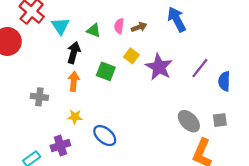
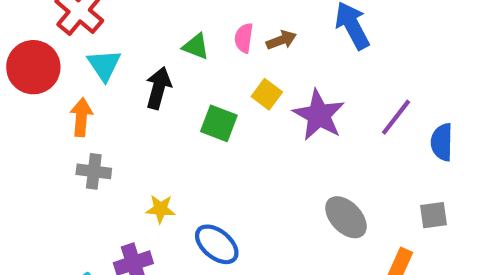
cyan triangle: (60, 26) -> (104, 65), moved
orange arrow: (74, 81) -> (81, 117), moved
gray ellipse: (189, 121) -> (346, 217), moved

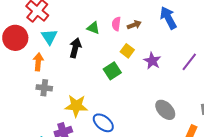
purple star: (319, 115) -> (152, 61), size x0.7
green square: (219, 123) -> (112, 71), moved, turned 36
yellow star: (160, 209) -> (76, 106), size x1.6

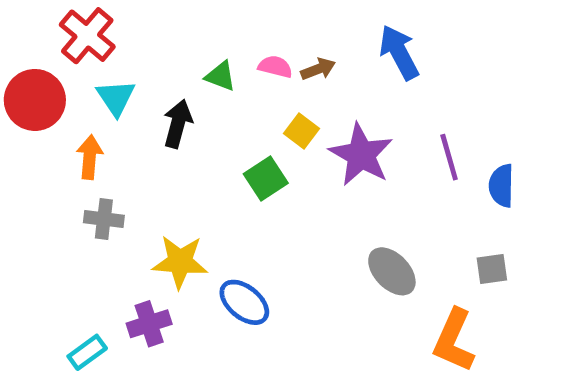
pink semicircle: (116, 24) -> (275, 67), turned 96
purple star: (152, 61) -> (361, 155), size x1.5
purple line: (189, 62) -> (449, 157), turned -54

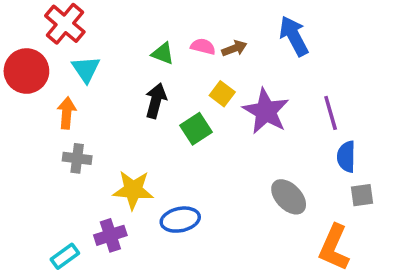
black arrow: (178, 124) -> (156, 101), moved
blue semicircle: (501, 186) -> (346, 157), moved
blue ellipse: (244, 302) -> (180, 220), turned -51

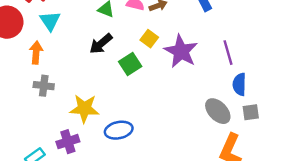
black arrow: (156, 101) -> (101, 44), turned -145
gray ellipse: (289, 197) -> (218, 111), moved

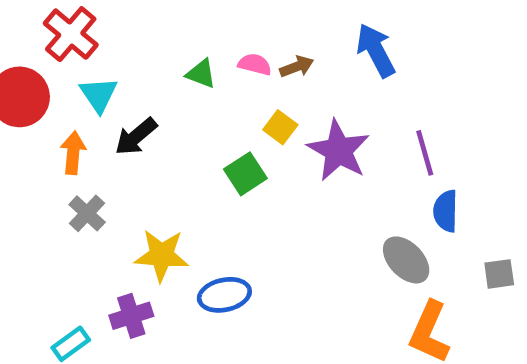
black arrow: (101, 44) -> (136, 137), moved
gray cross: (44, 86) -> (87, 213), turned 36
gray square: (251, 112) -> (499, 274), moved

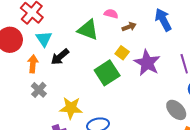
pink semicircle: (255, 64) -> (111, 14), moved
green triangle: (201, 74) -> (88, 30), size x1.6
green square: (245, 174) -> (107, 73), size x1.4

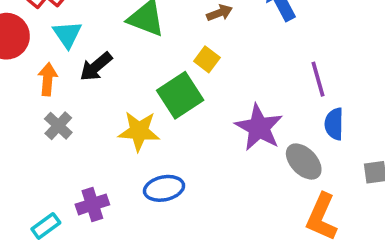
purple star: (147, 63) -> (259, 127), moved
yellow star: (71, 108) -> (139, 131), moved

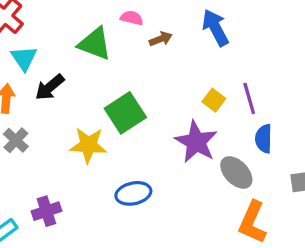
yellow square: (207, 59) -> (214, 100), moved
blue ellipse: (164, 188) -> (133, 193), moved

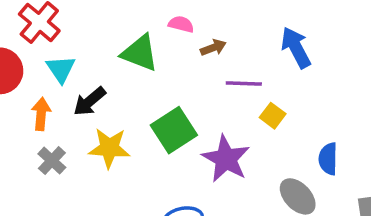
blue arrow: (215, 28) -> (296, 48), moved
purple line: (249, 98) -> (244, 83), moved, turned -72
purple star: (196, 142) -> (226, 159), moved
yellow star: (88, 145) -> (109, 148), moved

